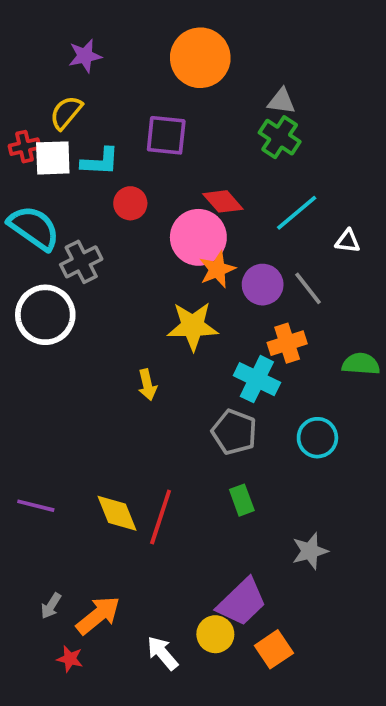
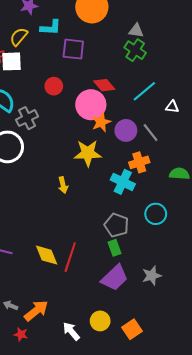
cyan L-shape: (100, 162) -> (51, 27), moved
gray pentagon: (234, 432) -> (117, 225), moved
purple trapezoid: (242, 602) -> (115, 278), moved
gray arrow: (51, 606) -> (11, 306), turned 80

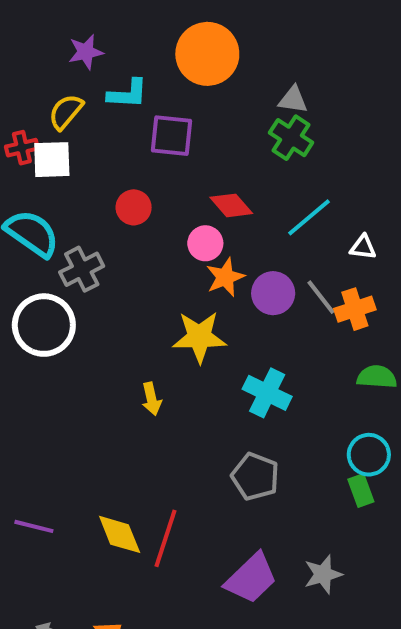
pink circle: (91, 105) -> (205, 243), size x0.6
orange cross: (139, 162) -> (355, 309), moved
cyan circle: (156, 214) -> (369, 455), moved
green rectangle: (115, 248) -> (361, 491), moved

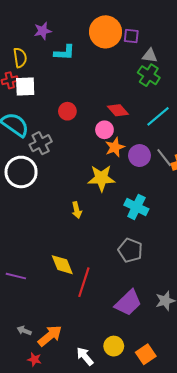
yellow semicircle: (66, 112) -> (20, 58), moved, turned 132
purple square: (171, 136) -> (131, 36), moved, size x0.7
yellow diamond: (120, 534) -> (62, 265), moved

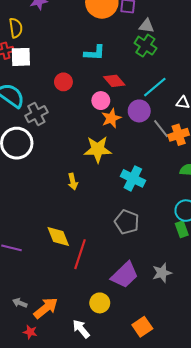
cyan L-shape: (64, 53) -> (95, 53), moved
purple circle: (140, 156) -> (139, 111), moved
yellow circle: (114, 346) -> (100, 303), moved

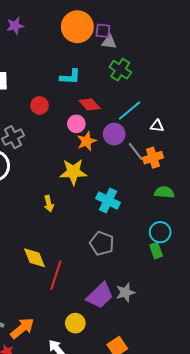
gray triangle: (146, 26) -> (109, 42), moved
gray star: (162, 273) -> (125, 292), moved

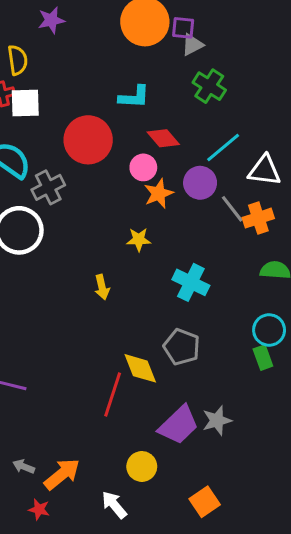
gray triangle: (109, 42) -> (192, 45), turned -35
red circle: (40, 105) -> (88, 140), size x1.8
white triangle: (157, 126) -> (264, 171), size x1.6
yellow star: (73, 172) -> (139, 240), size x0.6
yellow diamond: (34, 258) -> (140, 368), moved

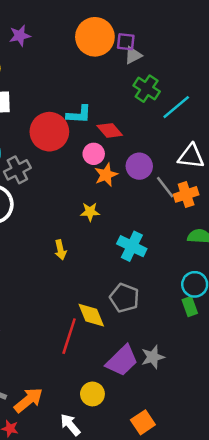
cyan L-shape: (134, 97) -> (79, 114), moved
cyan line: (223, 148) -> (176, 107), moved

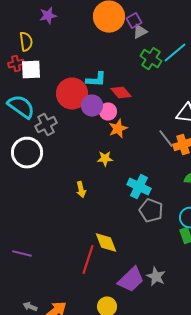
purple square: (126, 42) -> (134, 21), turned -35
cyan line: (176, 107) -> (175, 53), moved
purple circle: (139, 166) -> (92, 106), moved
gray pentagon: (124, 298) -> (151, 211), moved
gray star: (153, 357) -> (156, 277), turned -30

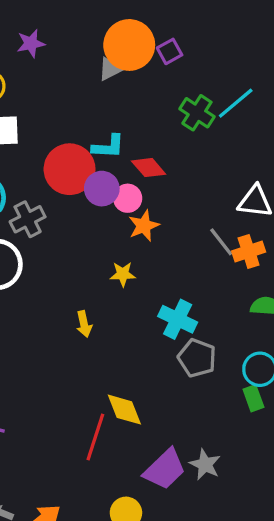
gray triangle: (140, 32) -> (110, 69), moved

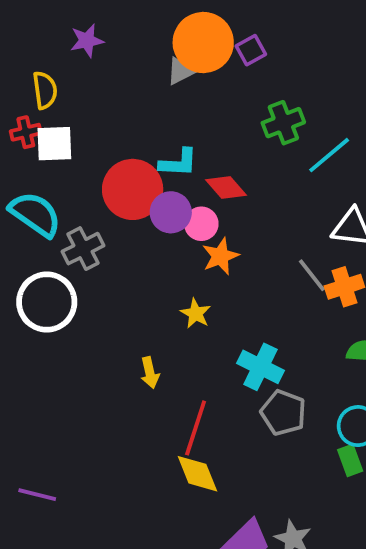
cyan line: (236, 103) -> (329, 155), moved
green cross: (197, 113) -> (283, 123), turned 36
yellow star: (123, 274) -> (196, 313), turned 30
red line: (95, 437) -> (196, 428), moved

